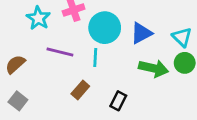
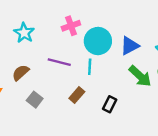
cyan star: (38, 18) -> (24, 33), moved
green arrow: (154, 68) -> (140, 76), turned 30
gray square: (18, 101) -> (35, 100), moved

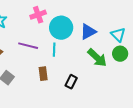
brown rectangle: (77, 95) -> (43, 74), turned -48

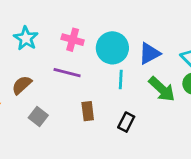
pink cross: (38, 15) -> (73, 40), moved, turned 35
cyan line: (54, 50) -> (121, 79), moved

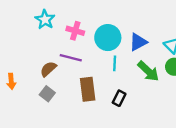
cyan star: (26, 38) -> (45, 20), moved
brown semicircle: (22, 85) -> (48, 69), moved
brown rectangle: (88, 111) -> (88, 89), size x1.5

